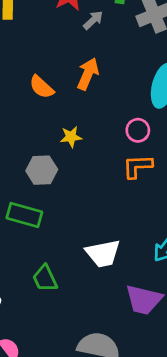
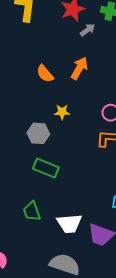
green rectangle: (24, 215) -> (46, 168), moved
white trapezoid: (103, 253) -> (69, 224), moved

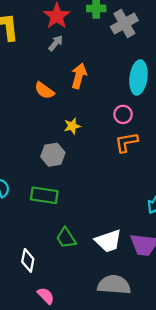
gray arrow: (88, 30) -> (56, 43), moved
green rectangle: (46, 168) -> (44, 195), moved

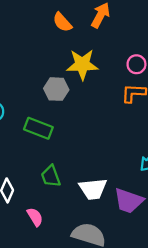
yellow star: (72, 126) -> (82, 65), size x1.8
pink semicircle: (46, 296) -> (35, 217), moved

